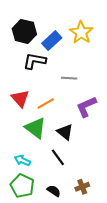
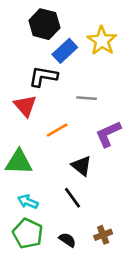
black hexagon: (24, 31) -> (44, 24), moved
red triangle: (20, 98) -> (25, 106), moved
green triangle: (36, 128) -> (19, 162), moved, turned -35

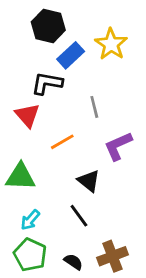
gray line: (87, 98) -> (94, 107), turned 72
cyan arrow: (28, 202) -> (30, 220), turned -72
brown cross: (103, 235) -> (112, 256), size x1.5

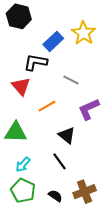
black hexagon: (48, 26) -> (19, 16), moved
gray line: (94, 107) -> (71, 80), turned -49

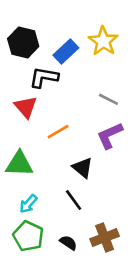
black hexagon: (19, 16) -> (23, 42), moved
gray line: (71, 80) -> (108, 99), moved

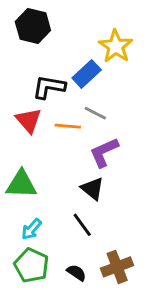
black hexagon: (23, 42) -> (33, 26), moved
blue rectangle: (66, 52) -> (87, 74), moved
gray line: (108, 99) -> (95, 113), moved
orange line: (58, 132) -> (68, 126), moved, turned 35
purple L-shape: (110, 135) -> (104, 152), moved

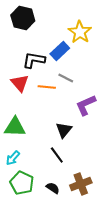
purple L-shape: (104, 152) -> (86, 105), moved
black triangle: (92, 189) -> (64, 130), turned 30
cyan arrow: (31, 229) -> (13, 158), moved

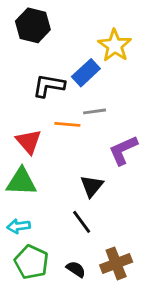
gray line: (66, 78) -> (95, 111), turned -35
red triangle: (20, 83) -> (29, 142), moved
cyan arrow: (13, 158) -> (19, 226), turned 42

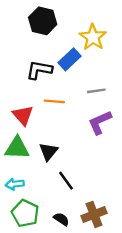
black hexagon: (33, 25) -> (43, 21), moved
gray line: (95, 111) -> (96, 91), moved
black triangle: (92, 186) -> (49, 151), moved

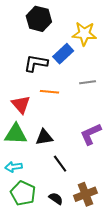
yellow star: (93, 37) -> (84, 34), turned -30
purple L-shape: (100, 122) -> (91, 134), moved
black triangle: (49, 151) -> (44, 137), turned 42

